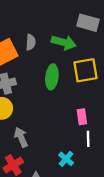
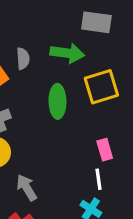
white line: (88, 139) -> (98, 179), moved

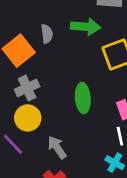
green ellipse: (57, 101) -> (83, 98), moved

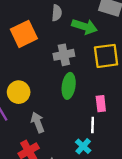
gray semicircle: (47, 34) -> (57, 13), moved
gray cross: (27, 88) -> (64, 55), moved

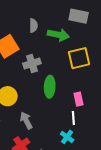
gray cross: (64, 55) -> (32, 63), moved

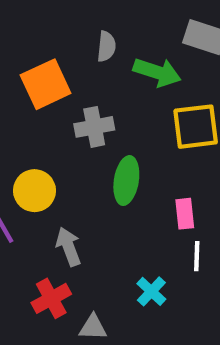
white line: (73, 118) -> (197, 256), moved

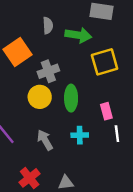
yellow circle: (34, 191) -> (40, 97), moved
cyan cross: (151, 291) -> (80, 135), moved, turned -35
red cross: (51, 298) -> (30, 178), moved

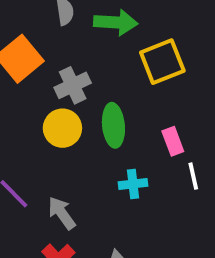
gray arrow: (45, 140) -> (62, 213), moved

